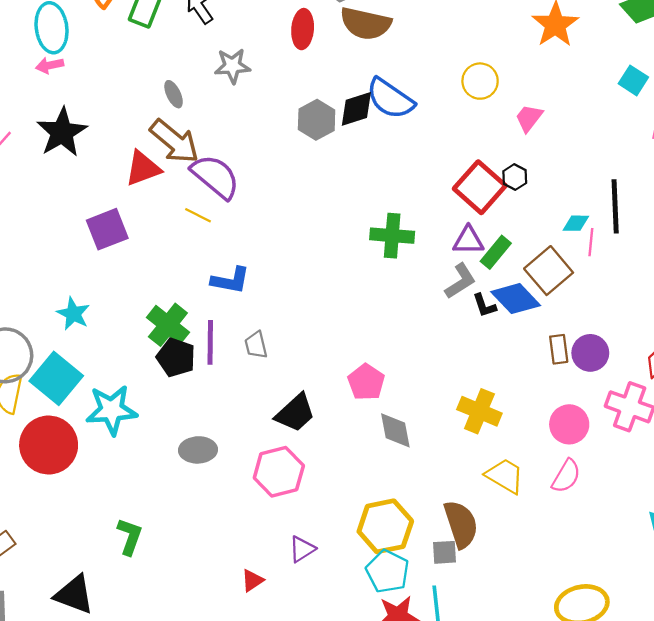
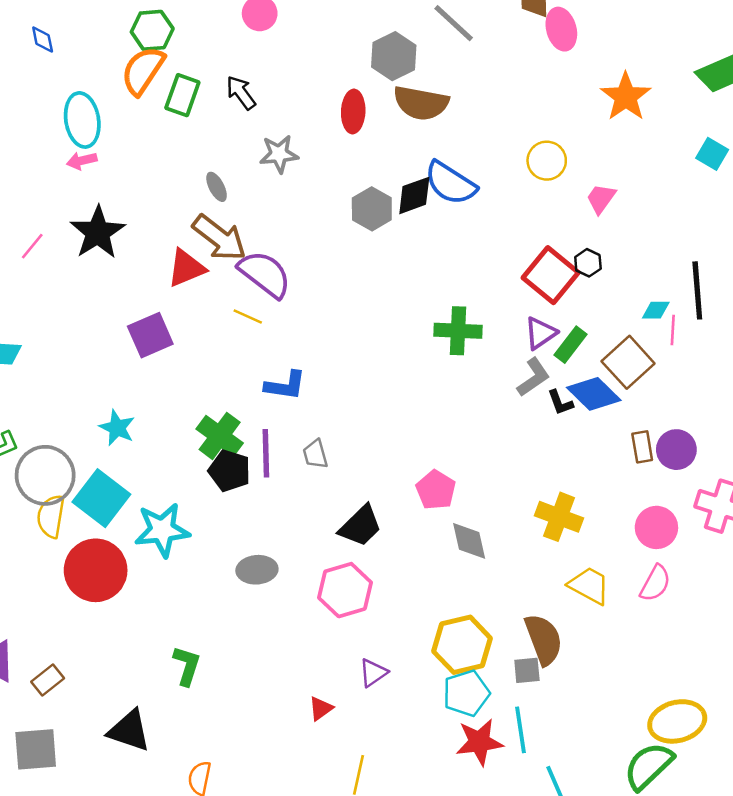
purple triangle: (468, 241) -> (540, 333), turned -32
cyan pentagon: (388, 571) -> (466, 693), turned 30

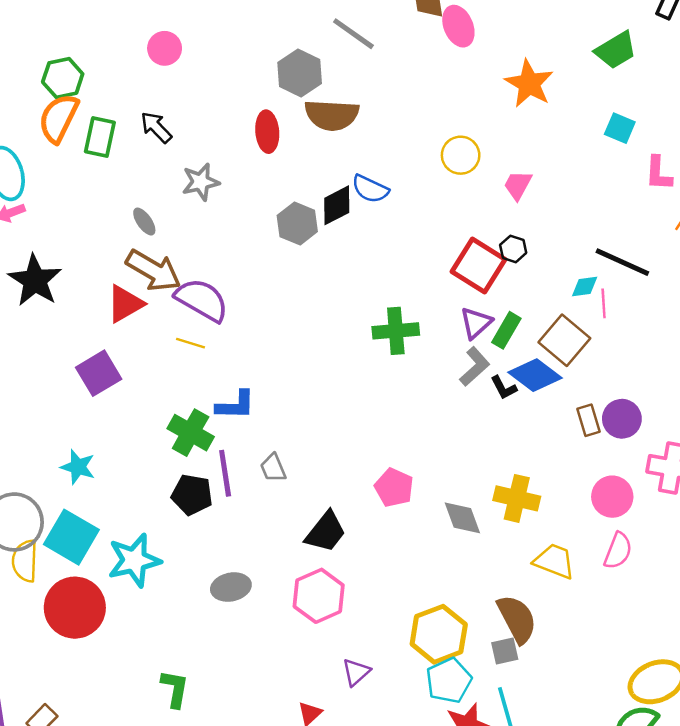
blue semicircle: (450, 183) -> (370, 189), size x0.7
black line: (697, 290) -> (622, 262), turned -54
green cross: (220, 436) -> (191, 433), moved
gray diamond: (469, 541) -> (462, 518), moved

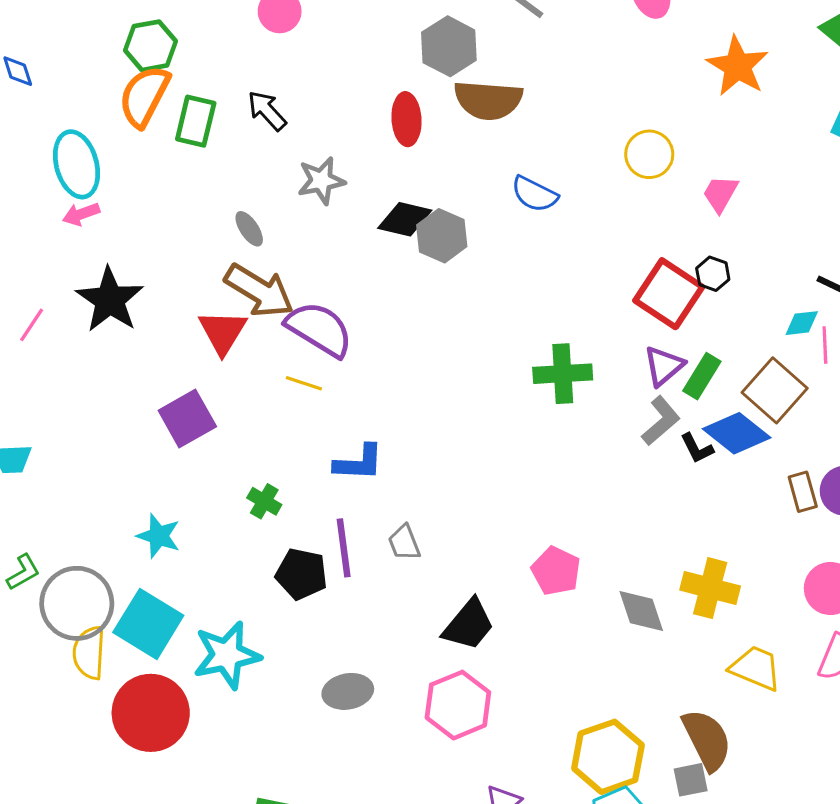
black diamond: (337, 205) -> (405, 219), moved, turned 39
red triangle: (125, 304) -> (223, 332), turned -30
green cross: (191, 433) -> (264, 501), moved, size x0.6

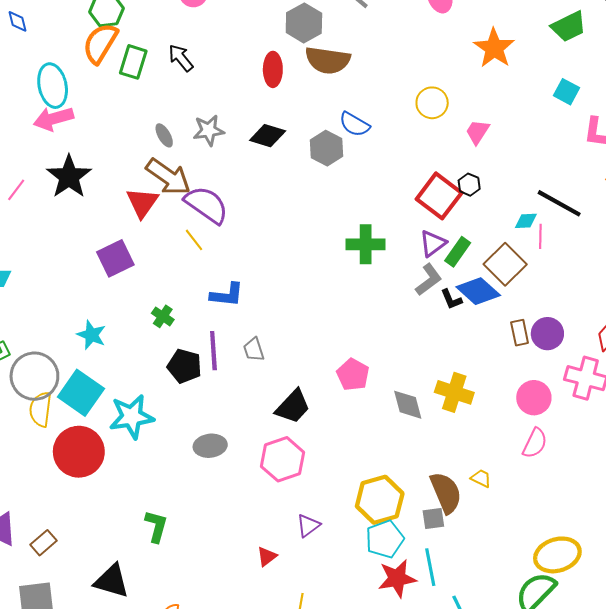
gray star: (321, 181) -> (209, 130), moved
pink arrow: (81, 214) -> (54, 119), size x1.6
gray hexagon: (442, 236) -> (326, 148), moved
yellow line: (304, 383) -> (194, 240), turned 30
yellow trapezoid: (756, 668) -> (481, 478), moved, size x0.6

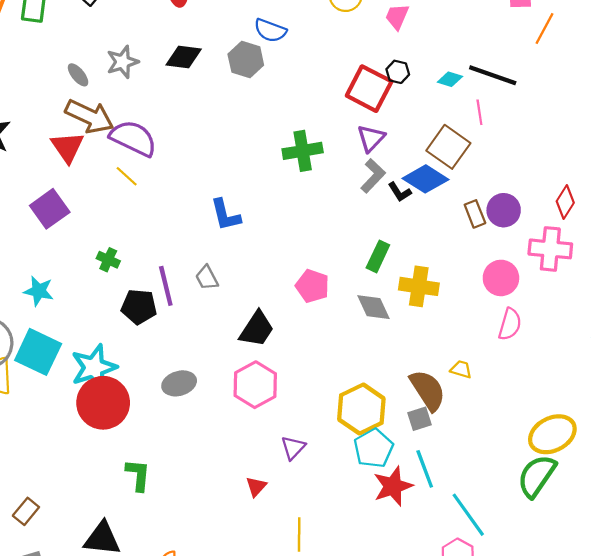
cyan diamond: (526, 221) -> (450, 79), moved, turned 30
green rectangle: (458, 252) -> (378, 256), moved
blue L-shape: (227, 295) -> (225, 215), moved, turned 80
red circle: (79, 452) -> (103, 403), moved

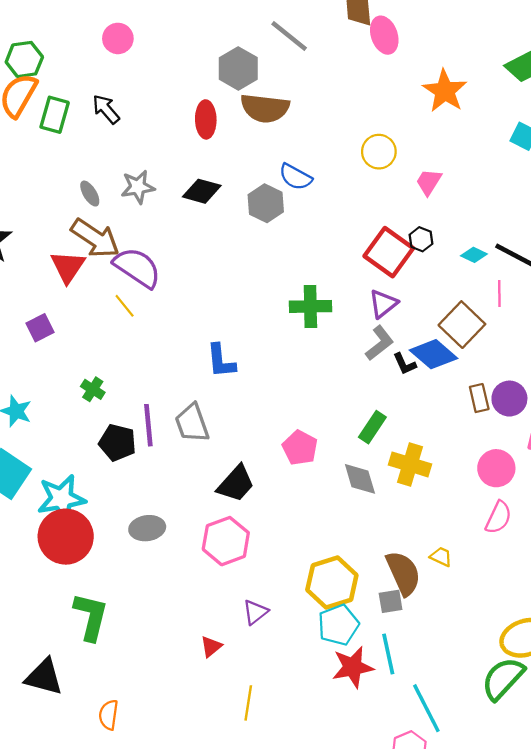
purple square: (50, 209) -> (40, 328), size x0.7
gray trapezoid: (207, 278) -> (192, 423), size x1.5
green L-shape: (138, 475) -> (91, 617), size x1.4

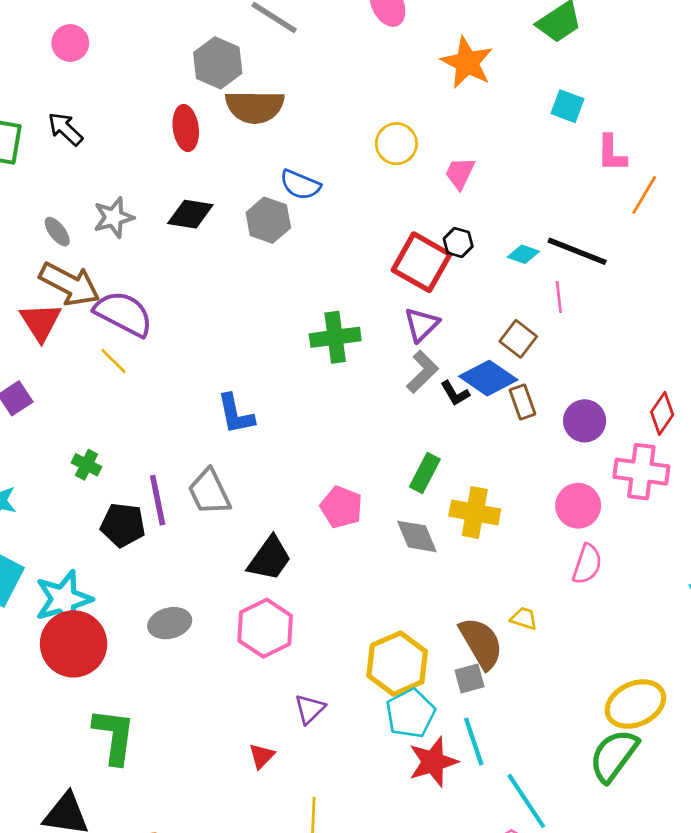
brown square: (462, 325) -> (518, 339), size x0.7
brown rectangle: (479, 398) -> (522, 402), moved

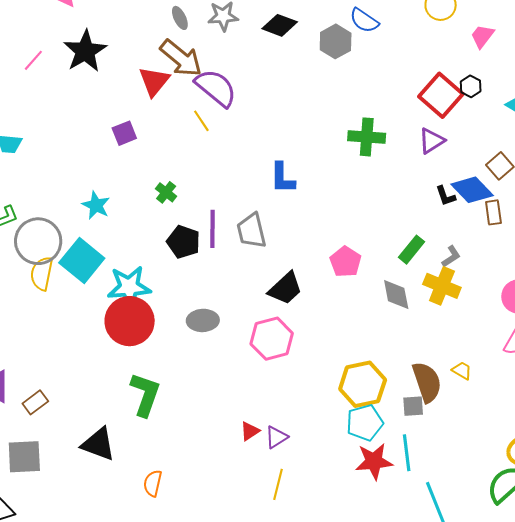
gray L-shape: (422, 372) -> (451, 256), moved, size x0.7
purple triangle: (310, 709) -> (276, 437), moved

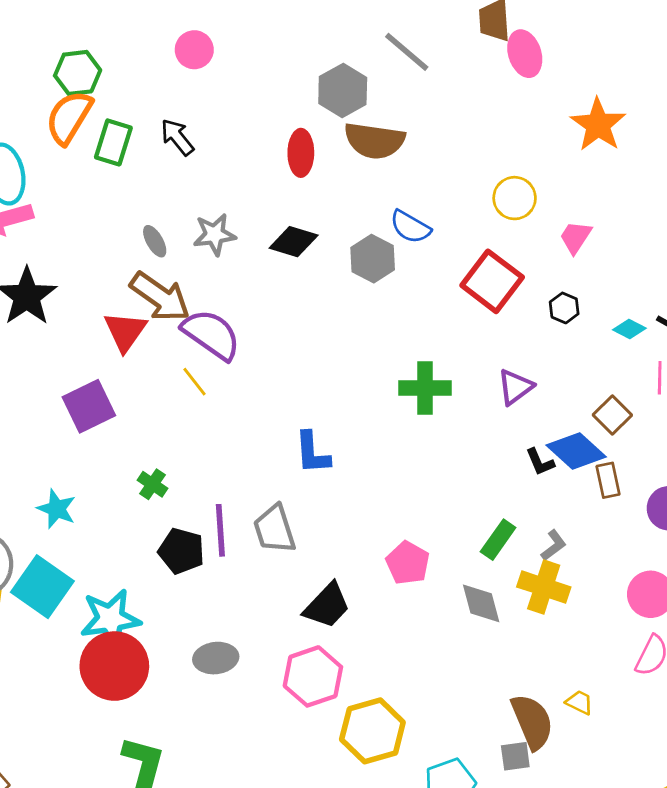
red square: (441, 95) -> (492, 281), moved
purple square: (124, 133) -> (89, 406), size x1.5
yellow hexagon: (363, 384) -> (372, 731), moved

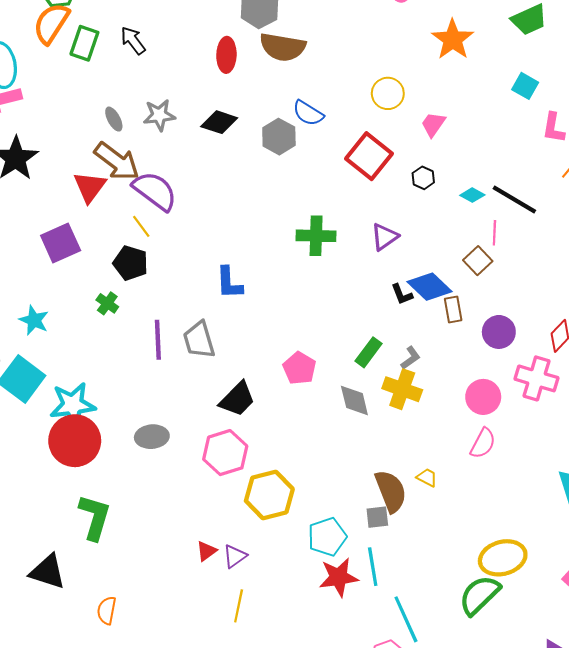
brown square: (612, 415) -> (478, 261), moved
black pentagon: (181, 551) -> (131, 263), moved

